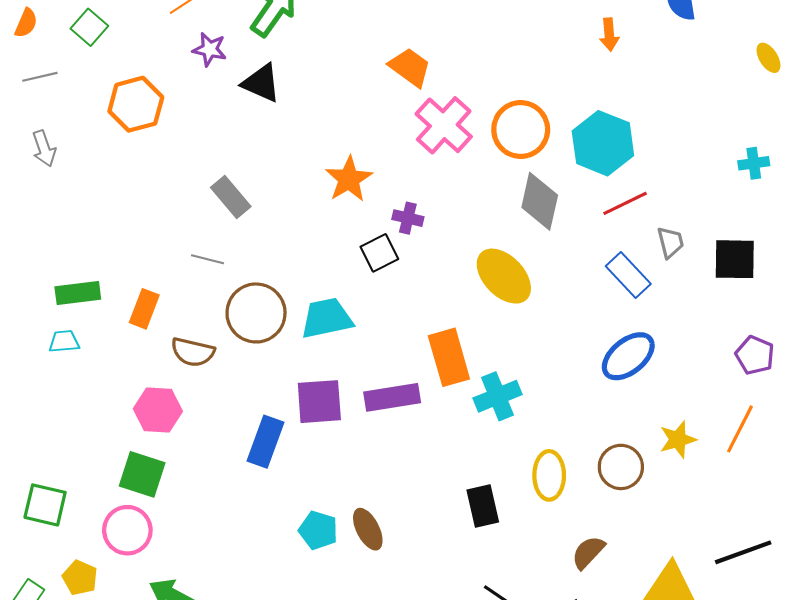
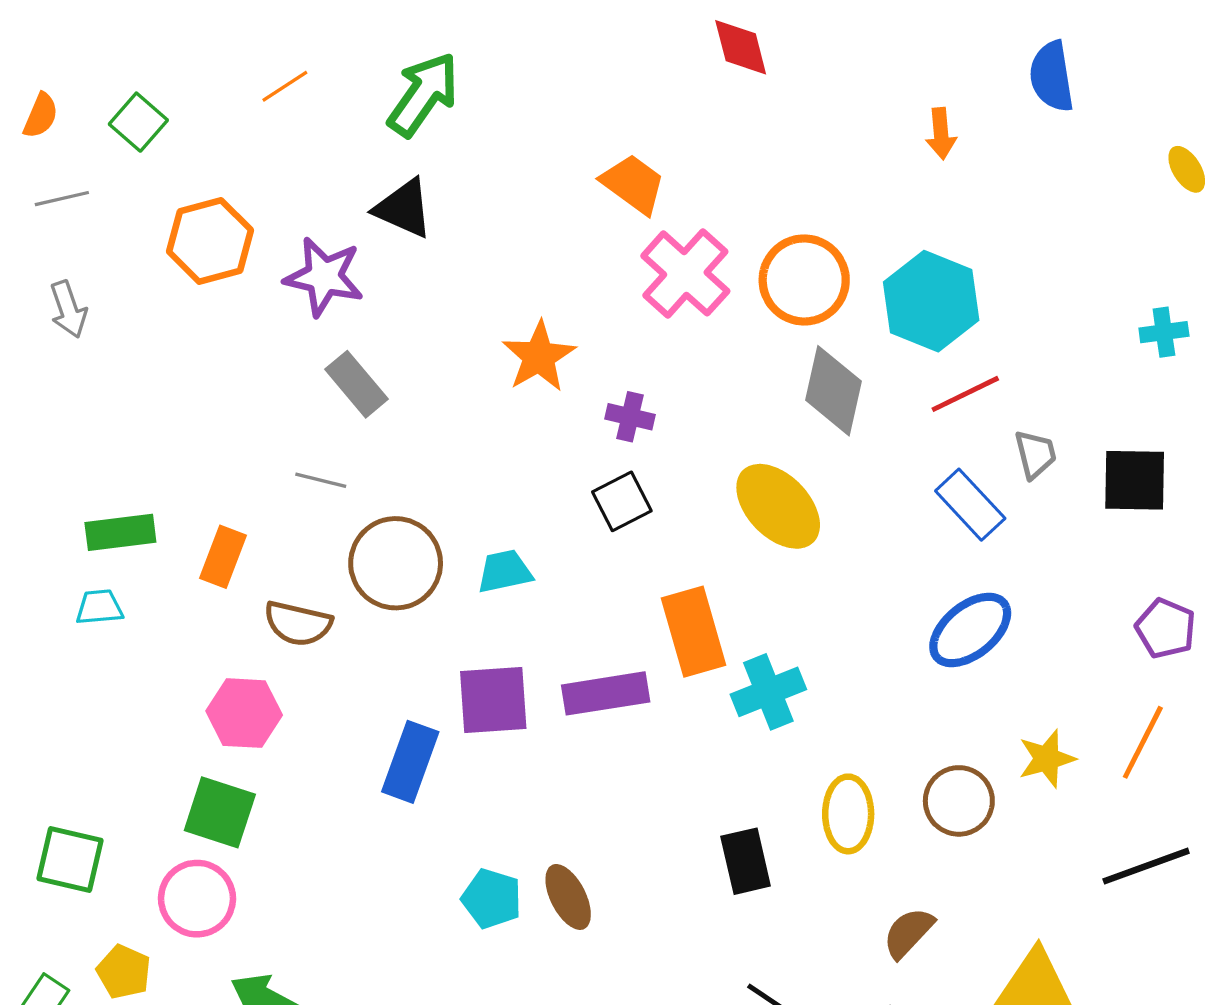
purple star: (210, 49) -> (324, 277), moved, size x1.5
black square: (379, 253) -> (622, 501), moved
cyan trapezoid: (327, 318) -> (505, 571), size x0.7
black line: (743, 552) -> (1146, 866), moved

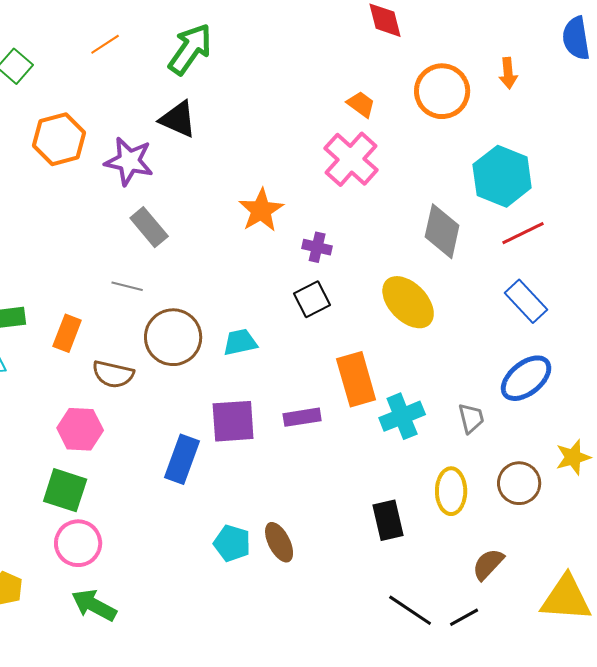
orange trapezoid: (633, 184) -> (361, 104), moved, size x0.7
orange circle: (804, 280) -> (442, 91), moved
gray trapezoid: (1035, 454) -> (471, 418), moved
purple rectangle: (606, 693) -> (302, 417), size x0.7
pink circle: (197, 899) -> (78, 543), moved

